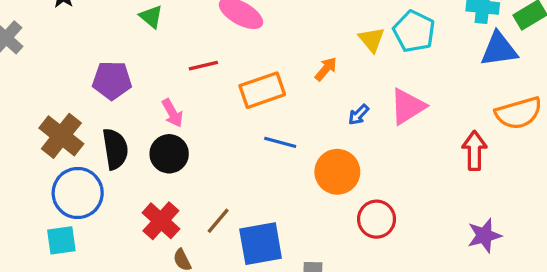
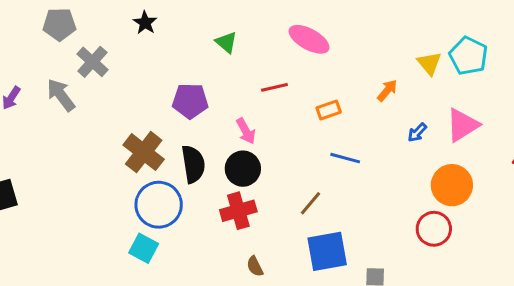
orange rectangle: (262, 90) -> (329, 110), size x0.6
orange circle: (337, 172) -> (452, 185), moved
red cross: (161, 221) -> (238, 211), moved, turned 32
brown line: (218, 221) -> (311, 203), moved
cyan square: (61, 240) -> (144, 248), turned 36

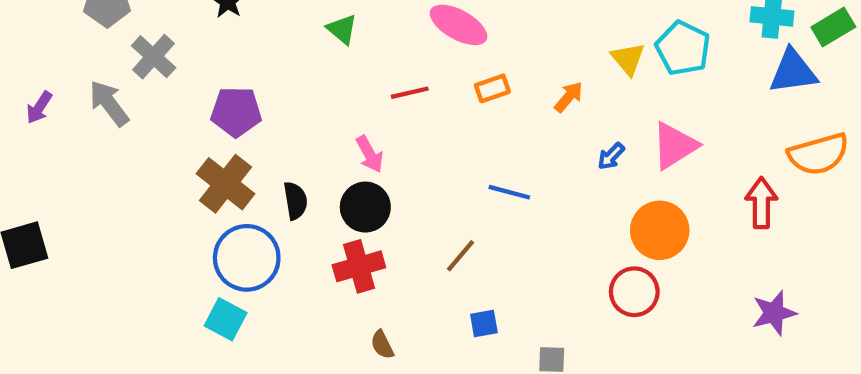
purple pentagon: (190, 101) -> (236, 112), moved
orange rectangle: (329, 110) -> (492, 88), moved
black semicircle: (193, 164) -> (295, 201), size x0.7
blue square: (327, 251) -> (484, 324), size x0.5

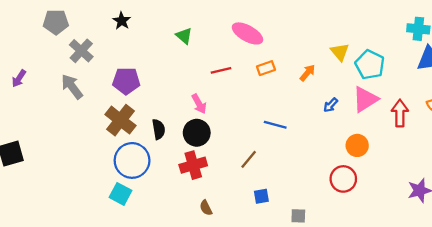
cyan pentagon: (683, 48) -> (370, 65), moved
gray arrow: (109, 103) -> (72, 87), moved
red arrow: (761, 203) -> (400, 113), moved
orange circle: (660, 230) -> (357, 145), size x0.7

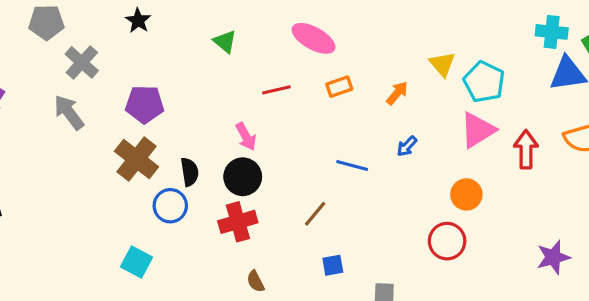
blue arrow: (331, 105) -> (407, 146), moved
blue circle: (132, 160) -> (170, 206), moved, size x0.7

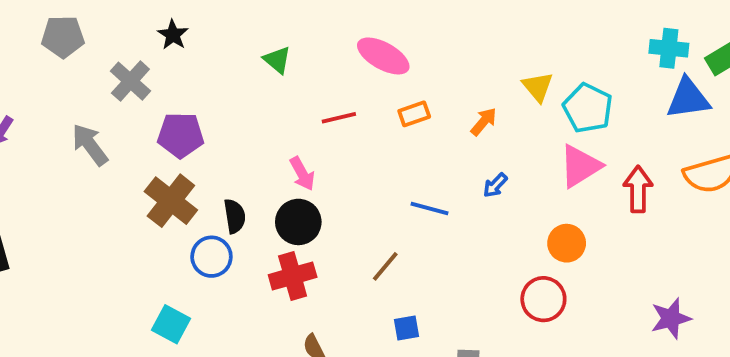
gray cross: (82, 62) -> (130, 81), moved

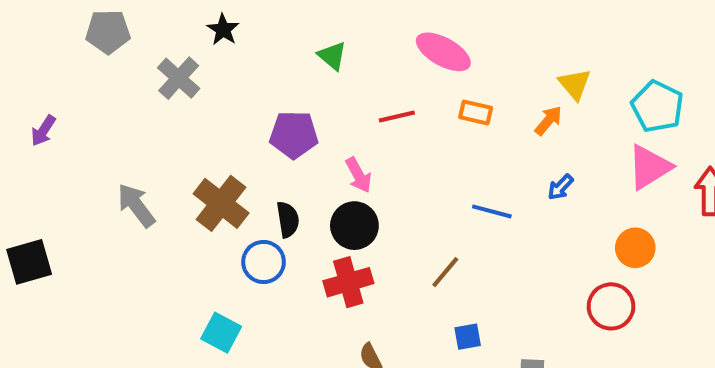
yellow triangle: (538, 87) -> (575, 84), moved
orange rectangle: (414, 114) -> (476, 112), turned 32
purple pentagon: (181, 135) -> (294, 135), moved
gray arrow: (90, 145) -> (136, 205), moved

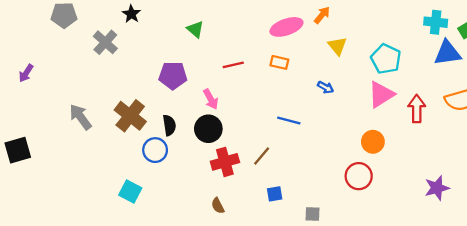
pink ellipse: (443, 52) -> (286, 27), moved, turned -48
orange arrow: (548, 121) -> (322, 15), moved
blue arrow: (560, 187) -> (326, 87), moved, turned -105
red cross: (348, 282) -> (225, 162), moved

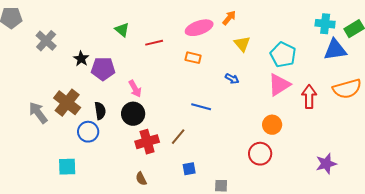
black star: (131, 14) -> (81, 59), moved
red line: (233, 65) -> (154, 43), moved
gray arrow: (80, 117) -> (38, 113), moved
cyan square: (130, 191) -> (67, 167), turned -30

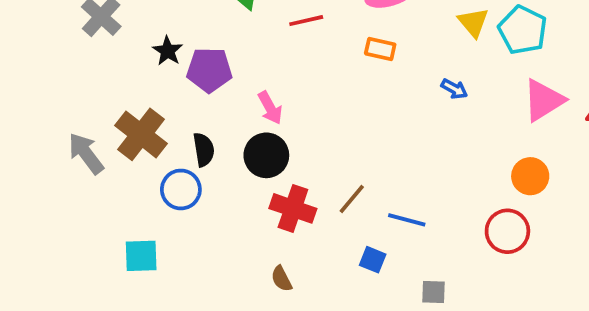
cyan pentagon: (283, 55) -> (523, 30), moved
blue line: (201, 107) -> (407, 220), moved
red cross: (147, 142) -> (293, 208), turned 35
blue square: (189, 169) -> (373, 260), turned 32

